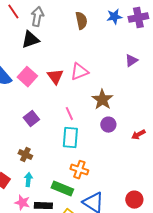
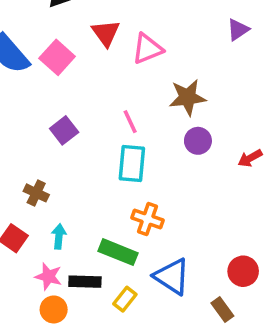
red triangle: (55, 77) -> (106, 33), moved
brown star: (102, 100) -> (187, 97), turned 30
brown cross: (25, 155) -> (36, 193), moved

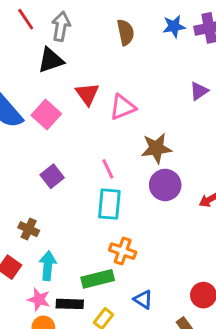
purple circle: (198, 141) -> (165, 185), size x1.4
cyan arrow: (59, 236) -> (48, 266), size x1.4
green rectangle: (118, 252) -> (98, 279), turned -36
blue triangle: (172, 276) -> (143, 299), size x0.6

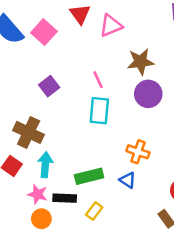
brown cross: (29, 229) -> (29, 132), size x1.6
orange cross: (123, 251) -> (138, 152), moved
blue triangle: (143, 299) -> (128, 180), moved

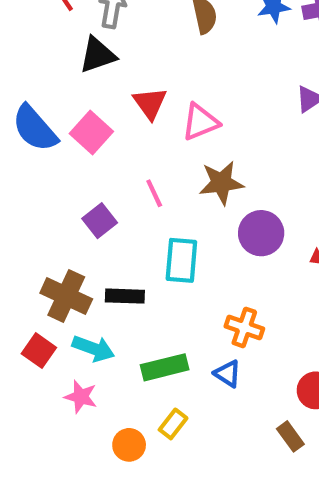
brown star: (141, 62) -> (221, 183), moved
pink line: (98, 80) -> (154, 193), moved
cyan arrow: (45, 165) -> (93, 348), turned 105
black rectangle: (65, 198) -> (125, 296), moved
orange circle: (41, 219) -> (129, 445), moved

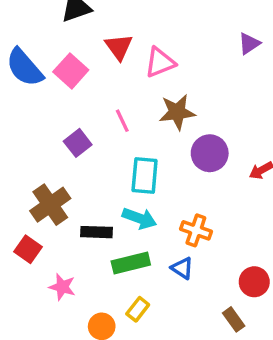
brown cross: (66, 296) -> (50, 205), turned 30
black rectangle: (125, 296) -> (97, 232), moved
cyan arrow: (93, 348) -> (139, 218), moved

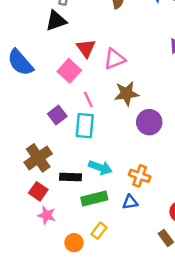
pink square: (71, 71) -> (69, 71), moved
cyan rectangle: (145, 176) -> (85, 126), moved
red square: (28, 249) -> (38, 191), moved
blue triangle: (182, 268) -> (130, 202), turned -42

